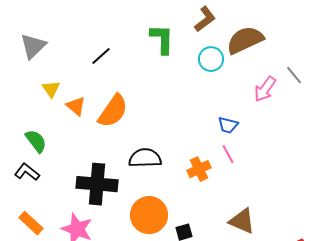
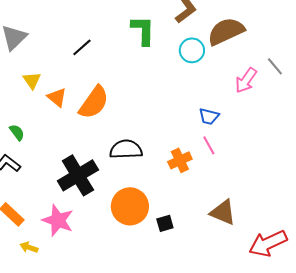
green semicircle: (36, 141) -> (17, 132), size x0.7
black cross: (97, 184) -> (78, 175), turned -36

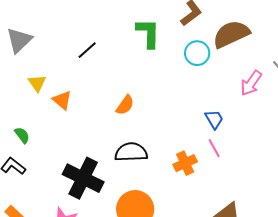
orange semicircle: (94, 102) -> (125, 105), moved, size x0.6
blue trapezoid: (209, 116) -> (214, 119), turned -135
black cross: (78, 175) -> (83, 178), turned -33

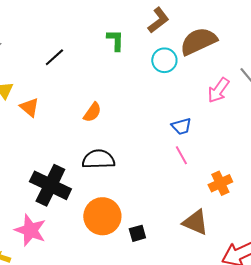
green L-shape: (148, 33) -> (115, 40), size x0.7
blue trapezoid: (214, 119) -> (181, 126), turned 105
orange cross: (185, 163) -> (220, 183), moved

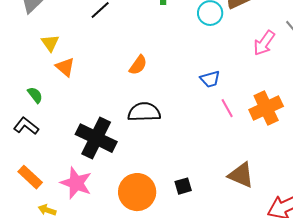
orange triangle: (29, 107) -> (65, 67), moved
blue trapezoid: (181, 126) -> (210, 79), moved
orange cross: (220, 183) -> (266, 108), moved, size x1.4
orange circle: (102, 216) -> (137, 192), moved

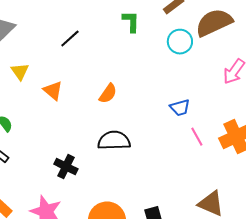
orange triangle: (65, 67) -> (53, 91), moved
black cross: (96, 138) -> (66, 167), size x0.6

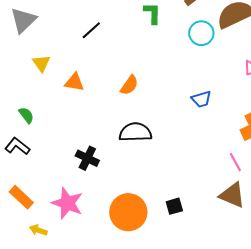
orange triangle: (53, 91) -> (74, 82), turned -30
pink line: (197, 137) -> (235, 162), moved

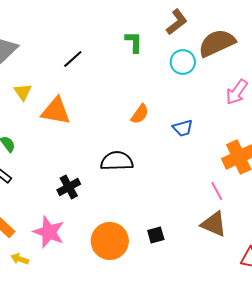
orange triangle: (74, 82) -> (56, 111), size x1.5
orange semicircle: (129, 85) -> (140, 114), moved
black cross: (87, 158) -> (69, 187), turned 35

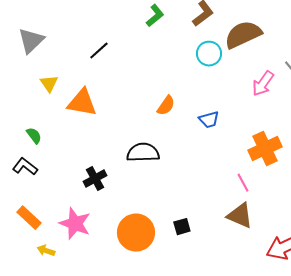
green L-shape: (134, 42) -> (155, 16), moved, turned 50

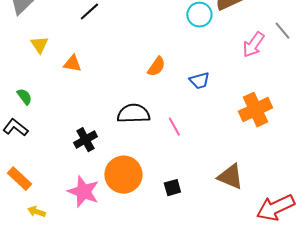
orange triangle: (82, 103) -> (72, 64), size x0.6
pink line: (243, 183) -> (174, 127), moved
pink star: (75, 224) -> (83, 192), moved
orange circle: (136, 233) -> (123, 175), moved

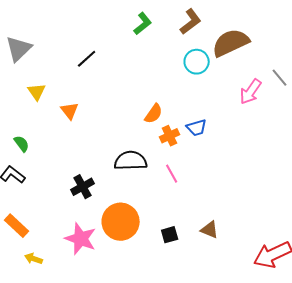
orange triangle: (72, 64) -> (70, 111), turned 42
orange cross: (255, 110) -> (170, 136), moved, size x0.6
brown triangle: (230, 177) -> (210, 230), moved, size x0.7

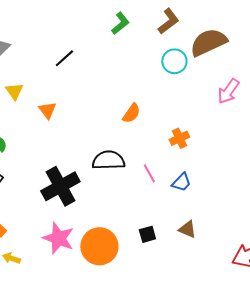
blue trapezoid: (197, 128) -> (181, 182), moved, turned -30
orange cross: (170, 136) -> (179, 138), moved
black cross: (83, 187) -> (60, 186), size x1.6
orange circle: (121, 222) -> (99, 246), moved

